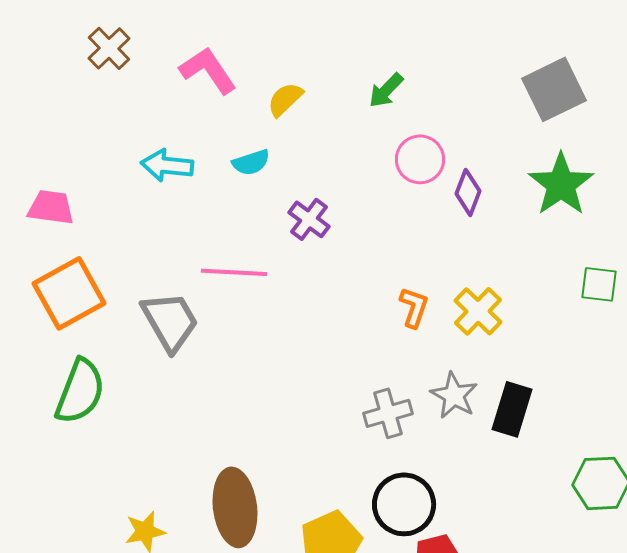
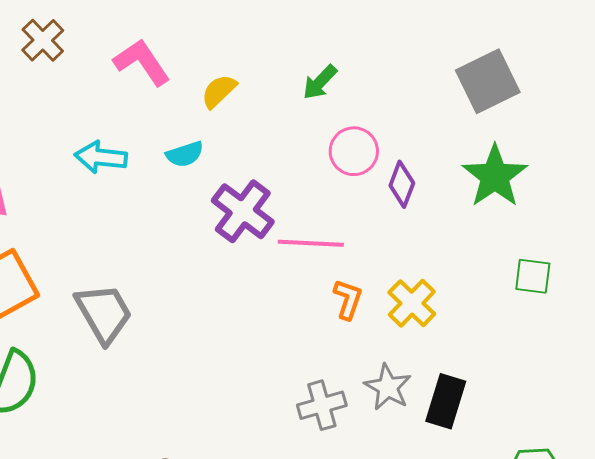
purple cross: (309, 219) -> (243, 211), size x1.5
pink line: (234, 272) -> (311, 243), moved

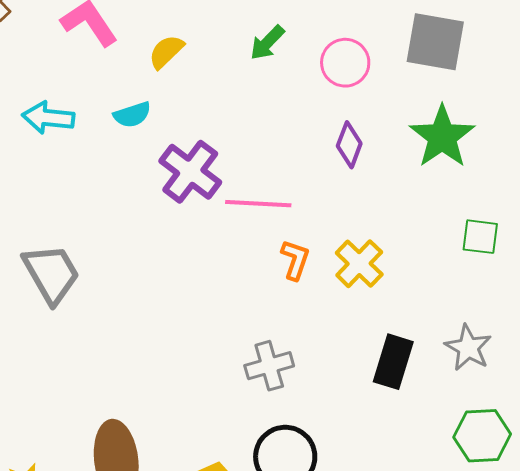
gray square: (488, 81) -> (435, 42), turned 36
pink circle: (354, 151) -> (345, 63), moved
gray star: (388, 387) -> (468, 348), moved

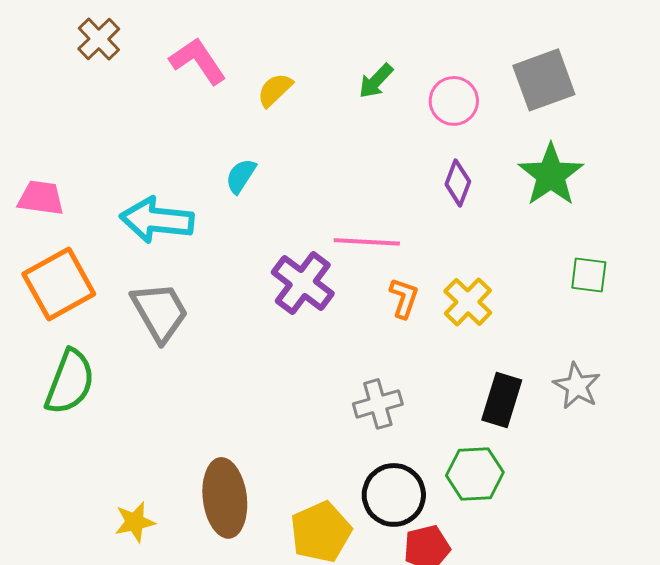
gray square: (435, 42) -> (544, 80), turned -30
cyan semicircle: (132, 115) -> (241, 176), moved, turned 141
cyan arrow: (48, 118) -> (157, 220), moved, size x1.4
purple cross: (190, 172) -> (303, 283), moved
green hexagon: (482, 436) -> (475, 474), moved

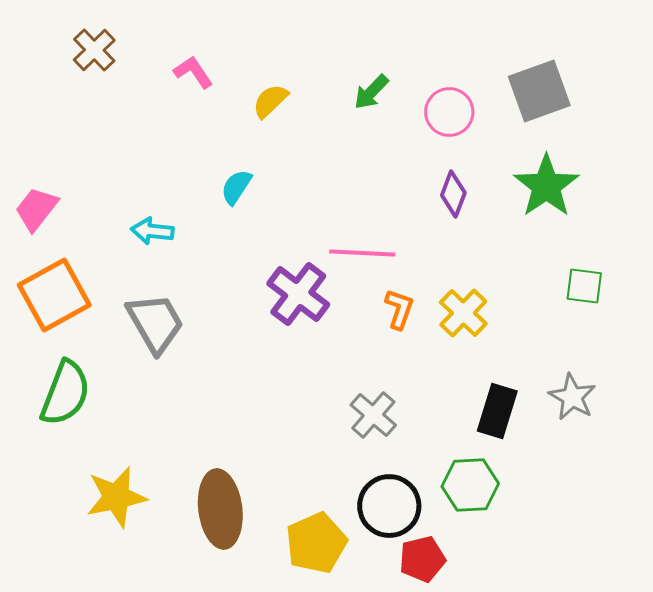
pink L-shape: (198, 61) -> (193, 72), size x0.7
pink trapezoid: (41, 198) -> (36, 209), turned -60
cyan arrow: (157, 220) -> (152, 231), size x0.6
gray cross: (378, 404) -> (373, 415), turned -33
yellow star: (135, 522) -> (116, 497), moved, size x1.5

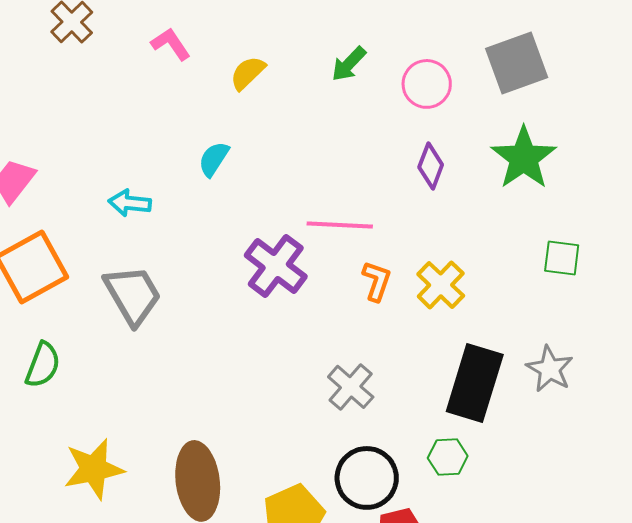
green semicircle: (65, 393) -> (43, 365), size x0.7
black rectangle: (497, 411) -> (475, 383), size x1.4
green hexagon: (470, 485) -> (448, 457), size x0.7

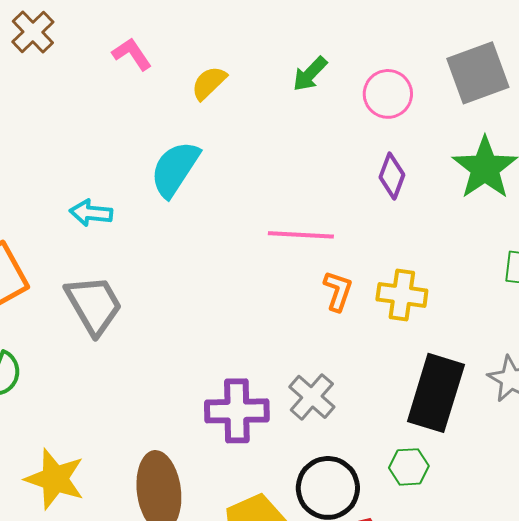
cyan semicircle: (214, 159) -> (175, 169), size x1.6
purple cross: (276, 266) -> (237, 411), moved, turned -38
yellow cross: (441, 285) -> (402, 295), turned -36
yellow star: (94, 469) -> (55, 479), turned 30

